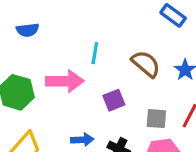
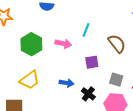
pink arrow: (65, 81) -> (63, 44), size x0.7

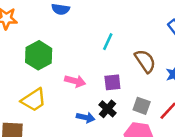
pink arrow: (63, 44) -> (75, 81), moved
blue arrow: (66, 83) -> (86, 117), moved
black cross: (88, 94) -> (108, 109), moved

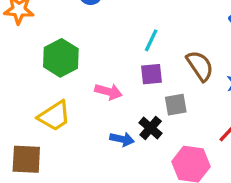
purple square: (112, 82) -> (151, 74), moved
gray square: (142, 106) -> (176, 105), moved, turned -30

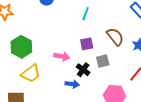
cyan line: (151, 40) -> (86, 14), moved
green hexagon: (61, 58) -> (21, 47), moved
black cross: (151, 128) -> (83, 70), moved

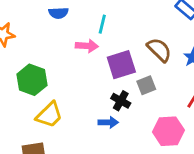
cyan line: (86, 14) -> (102, 24), moved
purple square: (87, 44) -> (121, 65), size x1.5
pink arrow: (62, 56) -> (87, 46), moved

